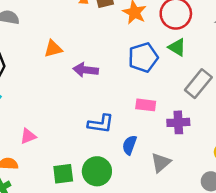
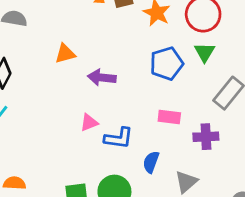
green triangle: (177, 47) -> (205, 52), turned 30
pink triangle: (28, 136) -> (89, 123), moved

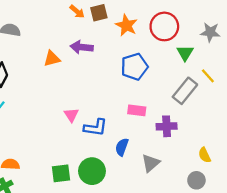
green triangle: (205, 52) -> (185, 53), moved
purple arrow: (102, 78) -> (82, 47), moved
pink triangle: (89, 123) -> (71, 115), turned -42

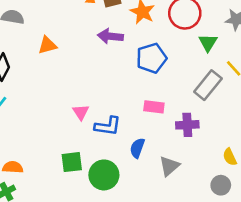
purple arrow: (82, 47) -> (110, 36), moved
orange triangle: (52, 59) -> (47, 45), moved
green square: (61, 173) -> (72, 162), moved

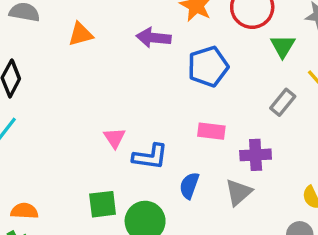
orange triangle: (47, 45) -> (80, 34), moved
gray rectangle: (208, 85) -> (283, 102), size x0.7
gray triangle: (169, 166) -> (239, 192), moved

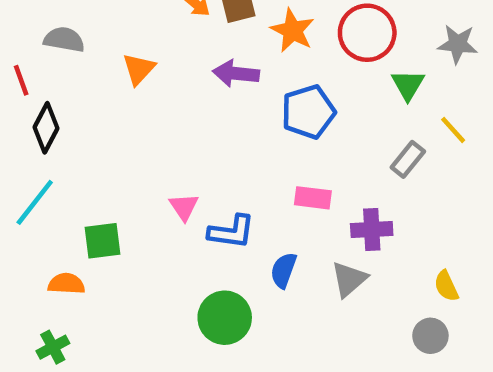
orange triangle: (80, 34) -> (139, 69), turned -32
green square: (103, 204) -> (103, 241), moved
orange semicircle: (24, 211) -> (66, 284), moved

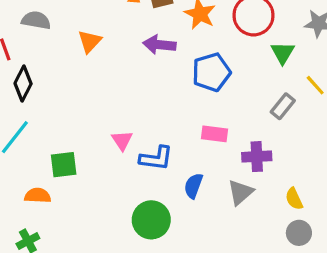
yellow semicircle: (446, 286) -> (294, 199), moved

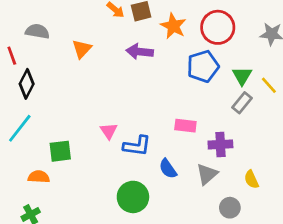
green triangle: (283, 53) -> (242, 76), moved
blue pentagon: (211, 72) -> (203, 66), moved
blue semicircle: (193, 186) -> (168, 169), turned -55
gray circle: (299, 233) -> (230, 208), moved

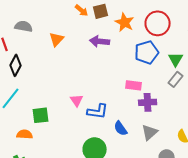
pink rectangle: (185, 126) -> (134, 85), moved
purple cross: (220, 144) -> (148, 102), moved

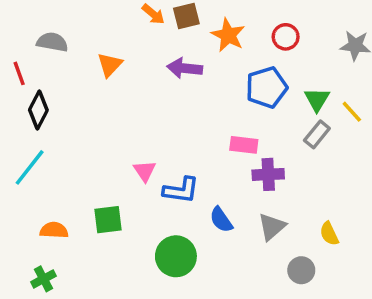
red circle: (158, 23) -> (286, 37), size x0.6
green square: (41, 115) -> (108, 220), moved

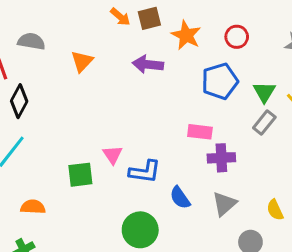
green square: (108, 220) -> (80, 175), moved

